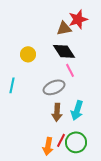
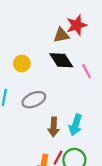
pink line: (70, 70) -> (86, 71), moved
gray ellipse: (54, 87) -> (34, 100), moved

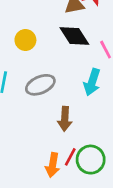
cyan arrow: (75, 125) -> (92, 82), moved

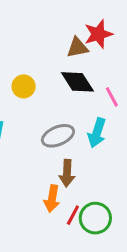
gray ellipse: (40, 85) -> (58, 136), moved
orange arrow: (53, 165) -> (52, 199), moved

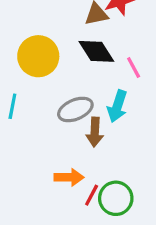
yellow circle: (24, 86) -> (38, 56), size x1.6
brown arrow: (67, 173) -> (95, 132), moved
orange arrow: (52, 199) -> (69, 177), turned -100

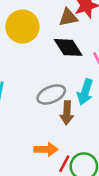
yellow circle: (38, 56) -> (22, 27), moved

